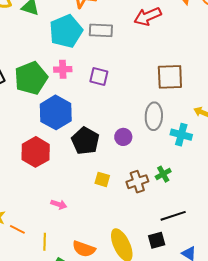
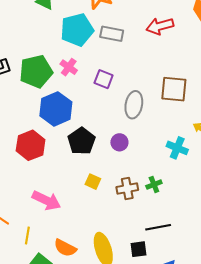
pink cross: (63, 69) -> (69, 67), turned 30
gray ellipse: (154, 116) -> (134, 105), moved
pink arrow: (59, 204) -> (46, 200), size x1.8

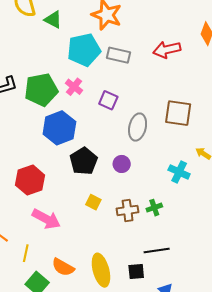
red hexagon: (31, 145) -> (30, 180), moved

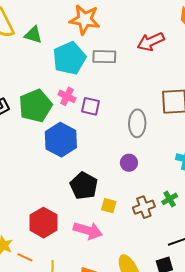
purple square: (108, 100) -> (90, 106), moved
black pentagon: (84, 161) -> (84, 186), moved
red hexagon: (30, 180) -> (43, 223), moved
pink arrow: (46, 219) -> (88, 231), moved

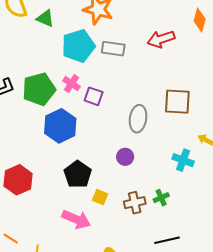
red hexagon: (43, 223) -> (18, 180), moved

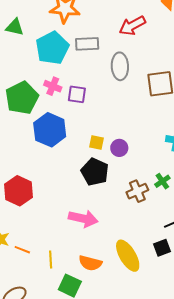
gray ellipse: (138, 119) -> (120, 66), moved
black pentagon: (78, 174) -> (95, 172), moved
yellow square: (100, 197) -> (96, 143), moved

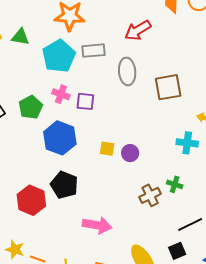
green pentagon: (22, 98) -> (31, 107), size x0.7
black pentagon: (95, 172) -> (64, 185), moved
green cross: (162, 181) -> (175, 184), turned -35

